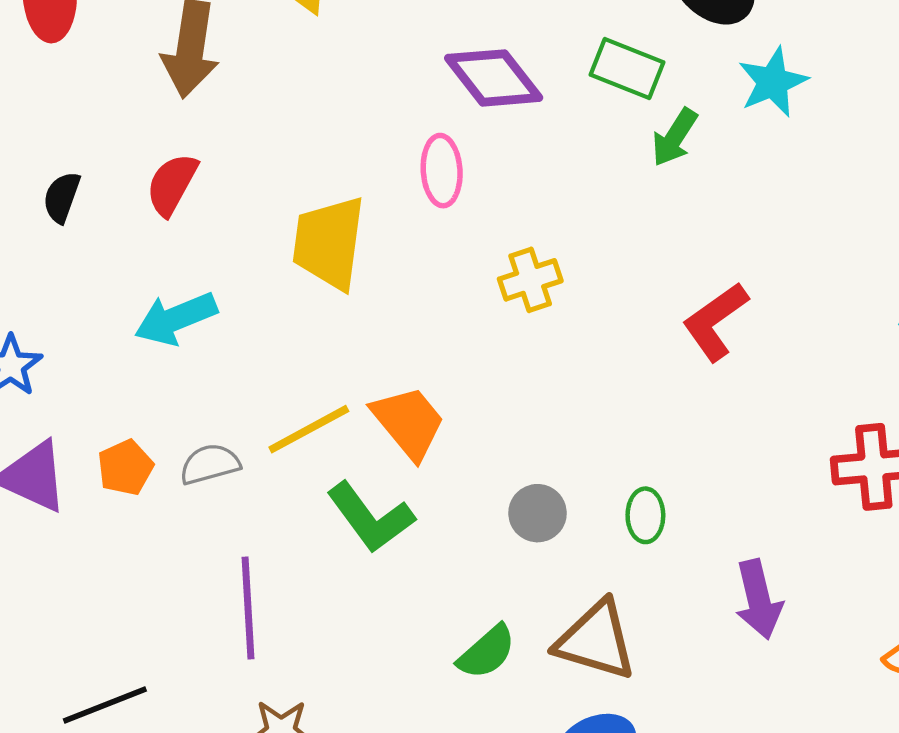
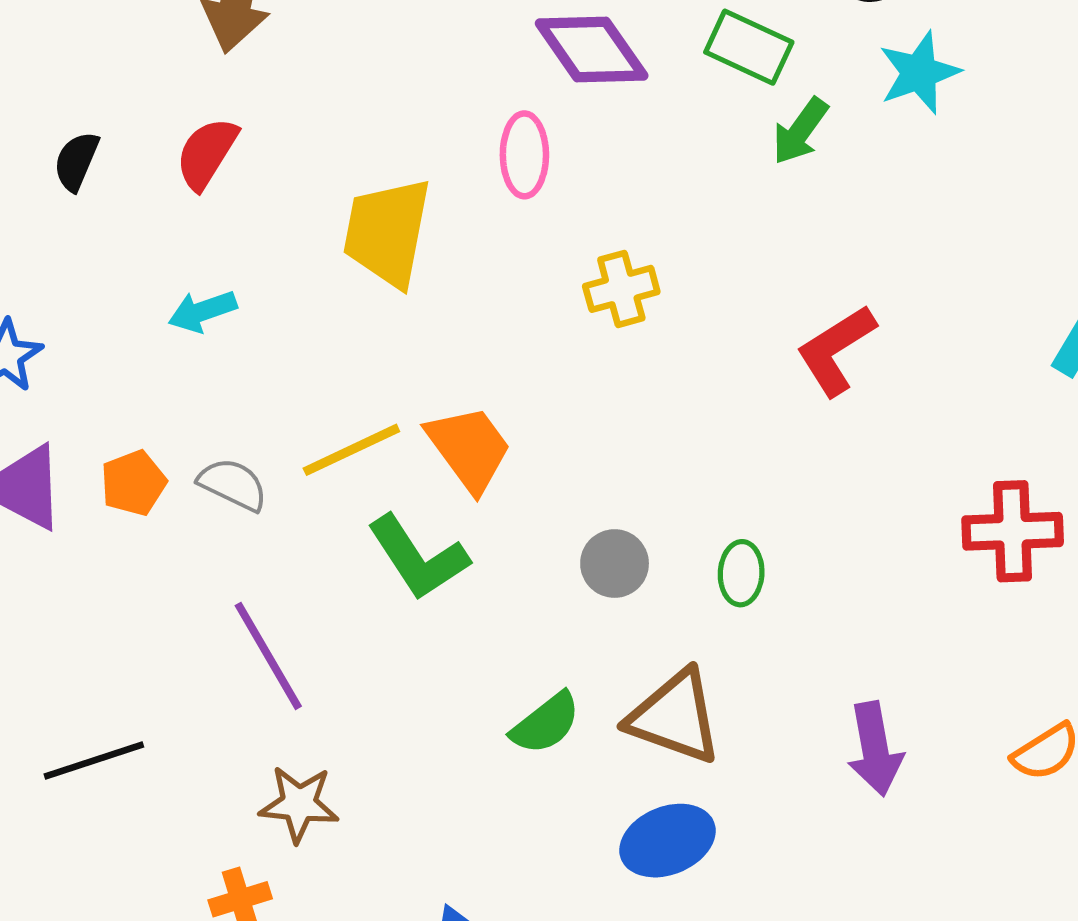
cyan arrow: (176, 319) -> (202, 311), size x0.7
gray semicircle: (210, 464) -> (233, 484), turned 38
purple arrow: (759, 599) -> (875, 749), moved
purple line: (248, 608) -> (268, 656), turned -30

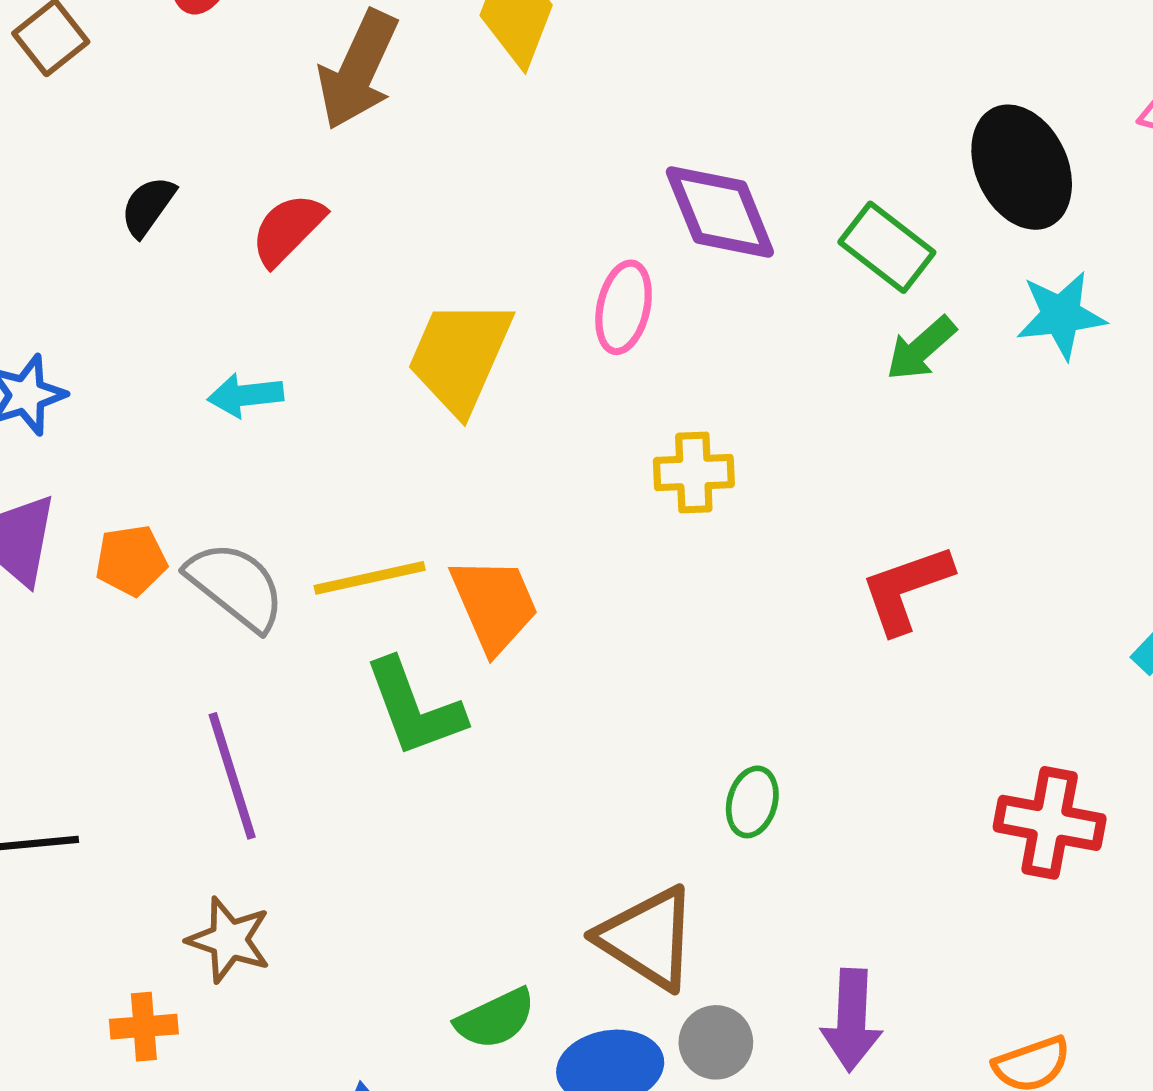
gray semicircle: (233, 484) -> (236, 586), size x1.4
gray circle: (615, 564) -> (716, 1042), moved
green semicircle: (546, 723) -> (495, 1019), moved

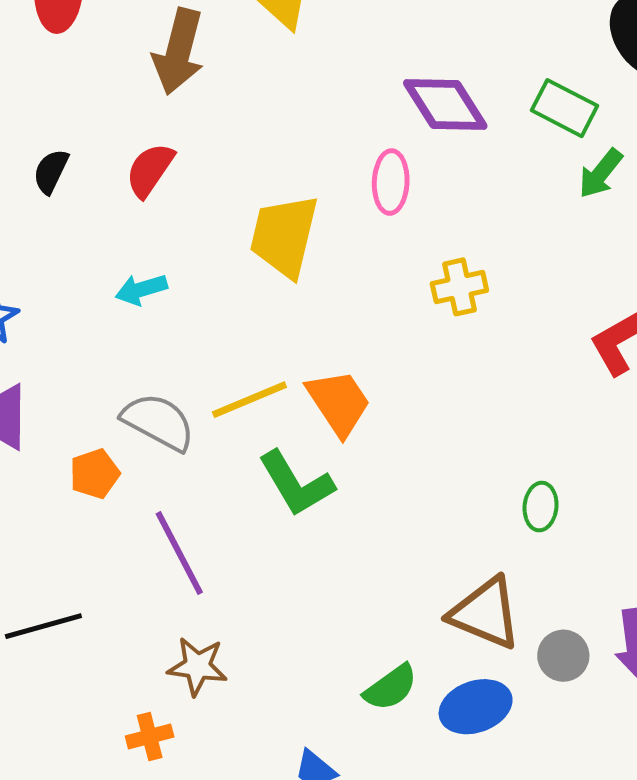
orange pentagon: (131, 560) -> (95, 474), moved
gray circle: (716, 1042) -> (563, 656), moved

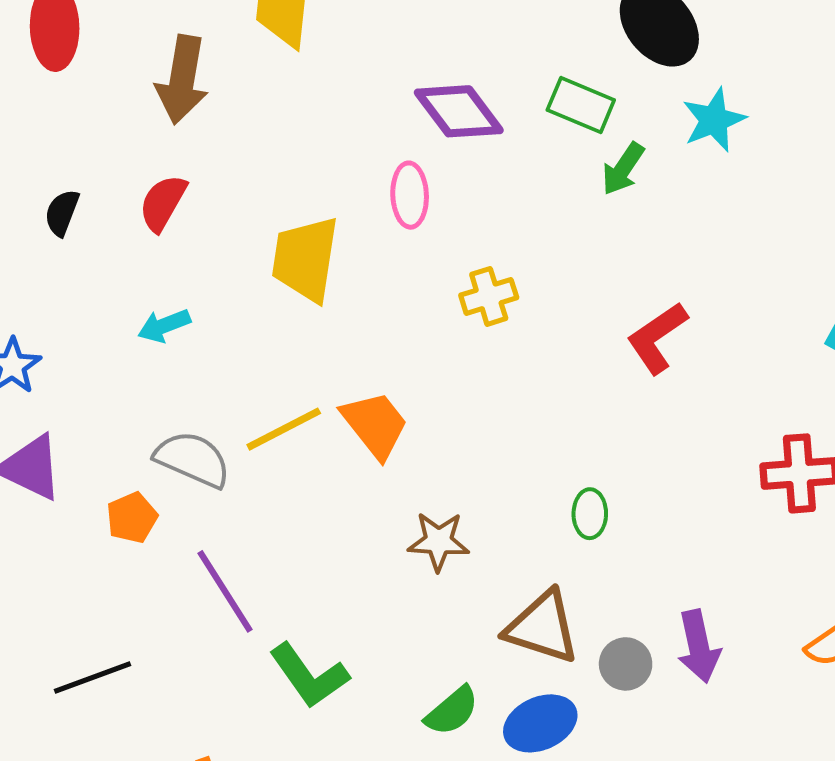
green L-shape: (296, 484) -> (309, 676), moved
brown star: (197, 666) -> (438, 541), moved

